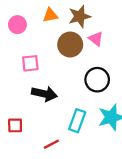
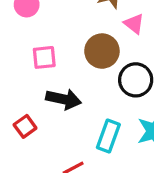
brown circle: (70, 45) -> (102, 51), moved
red square: (15, 125) -> (25, 126), moved, turned -35

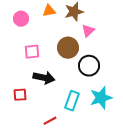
pink triangle: (134, 24) -> (88, 31), turned 40
red square: (25, 126) -> (20, 95), turned 32

